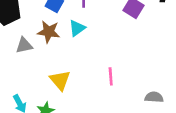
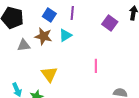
pink line: (111, 76) -> (96, 66), moved

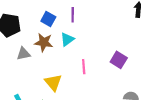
purple square: (110, 23) -> (119, 60), moved
pink line: (96, 66) -> (84, 67), moved

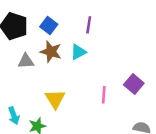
blue square: (48, 19) -> (49, 25), moved
pink line: (84, 67) -> (104, 95), moved

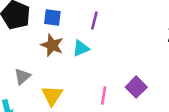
blue square: (49, 25) -> (52, 18), turned -35
gray triangle: (26, 61) -> (22, 76), moved, turned -42

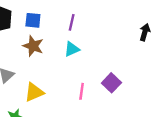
cyan triangle: (81, 48) -> (72, 49), moved
yellow triangle: (52, 95) -> (34, 92), turned 35

